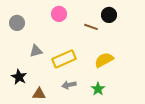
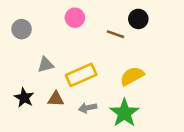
green star: (98, 89) -> (124, 113), size x1.6
brown triangle: (39, 94) -> (56, 99), moved

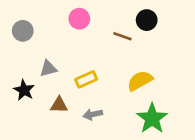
yellow rectangle: (81, 75) -> (86, 79), size x0.7
black star: (24, 98) -> (24, 90), moved
green star: (124, 113) -> (152, 118), moved

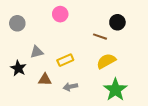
black circle: (147, 20) -> (117, 22), moved
brown line: (122, 36) -> (100, 37), moved

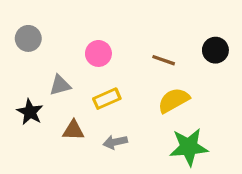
pink circle: (60, 14) -> (98, 53), moved
black circle: (117, 22) -> (215, 50), moved
green star: (115, 90) -> (189, 147), turned 30

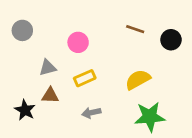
brown line: (164, 60) -> (135, 29), moved
black star: (30, 112) -> (25, 110), moved
brown triangle: (73, 130) -> (50, 95), moved

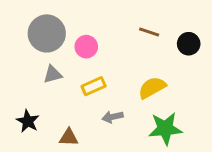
gray circle: (22, 30) -> (47, 33), moved, size x1.6
brown triangle: (50, 95) -> (69, 137), moved
gray arrow: (91, 113) -> (113, 117), moved

